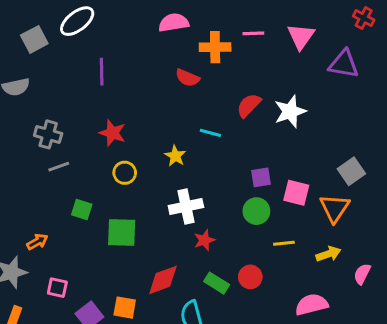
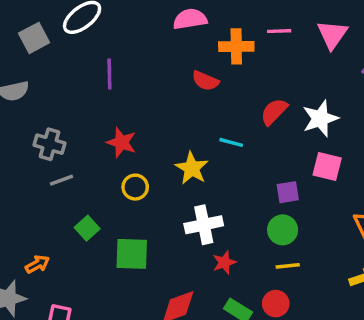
yellow star: (175, 156) -> (192, 168), size x1.4
pink square: (296, 193) -> (327, 166), moved
green square: (82, 210) -> (87, 228), turned 30
yellow line: (284, 243) -> (288, 266), moved

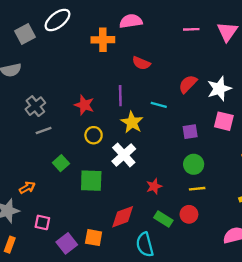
orange cross: (236, 46) -> (103, 40), moved
purple line: (109, 74) -> (120, 96), moved
gray cross: (49, 144) -> (35, 106), turned 36
purple square: (288, 192) -> (190, 132), moved
white cross: (204, 225) -> (124, 155), moved, turned -30

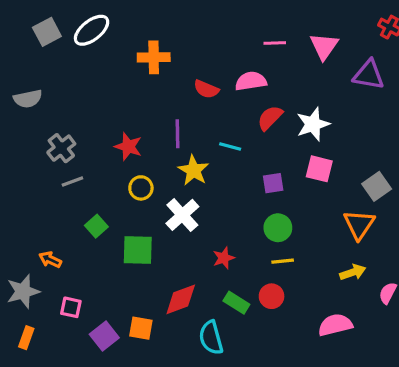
pink semicircle: (131, 21) -> (251, 81), moved
gray square: (25, 34) -> (47, 32), moved
orange arrow: (27, 188) -> (50, 260), turned -126

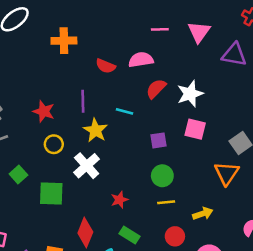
yellow arrow: (353, 272) -> (203, 214), moved
red circle: (272, 296) -> (175, 236), moved
red diamond: (181, 299) -> (85, 233), turned -48

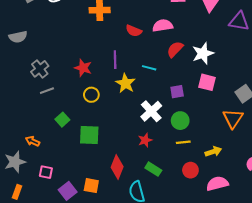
white cross: (87, 166) -> (151, 111), moved

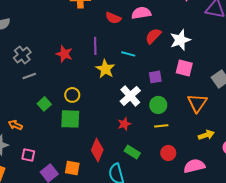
yellow circle: (91, 95) -> (72, 95), moved
orange triangle: (233, 118) -> (197, 103), moved
yellow arrow: (213, 152) -> (206, 135), moved

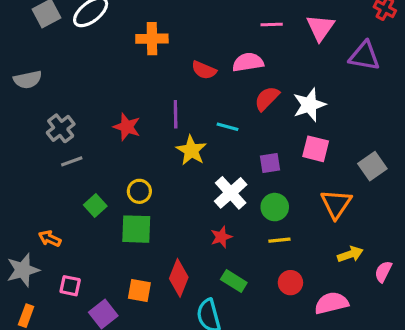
orange square: (72, 168) -> (139, 290), moved

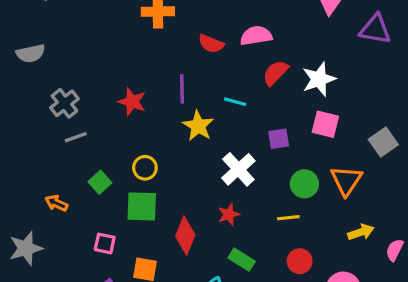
green circle: (275, 207) -> (304, 184), moved
orange arrow: (50, 239) -> (56, 203), moved
red diamond: (179, 278) -> (185, 235), moved
pink square: (70, 286) -> (105, 243), moved

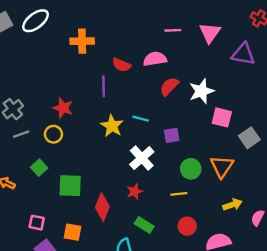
purple line: (182, 89) -> (104, 86), moved
cyan line: (235, 102) -> (141, 119), moved
pink square: (325, 124) -> (222, 117), moved
yellow circle: (145, 168) -> (53, 134), moved
pink square: (105, 243) -> (37, 223), moved

